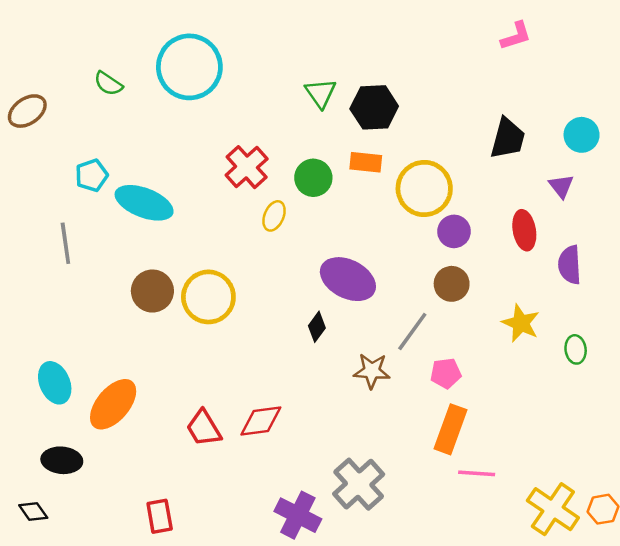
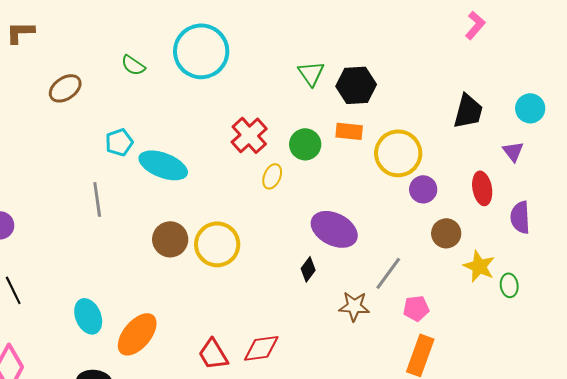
pink L-shape: (516, 36) -> (475, 25), turned -32
brown circle: (452, 284) -> (446, 233), moved
green ellipse: (576, 349) -> (509, 285), moved

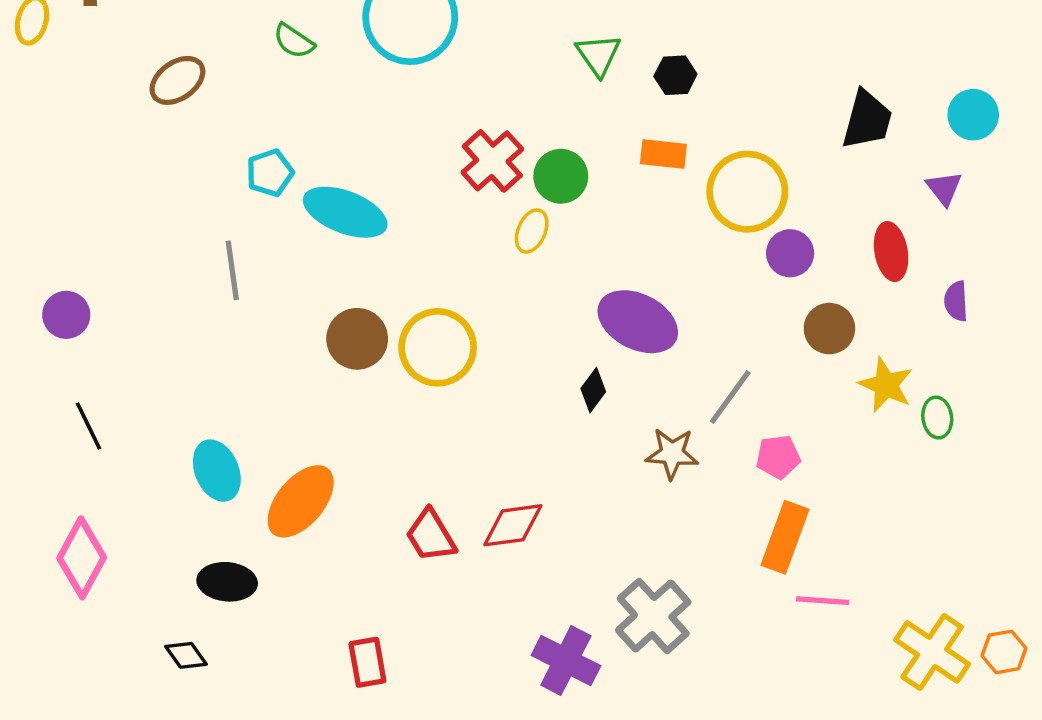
black hexagon: (356, 85) -> (675, 75), size x0.6
green circle: (305, 144) -> (561, 176), moved
purple semicircle: (520, 217) -> (956, 301), size x0.7

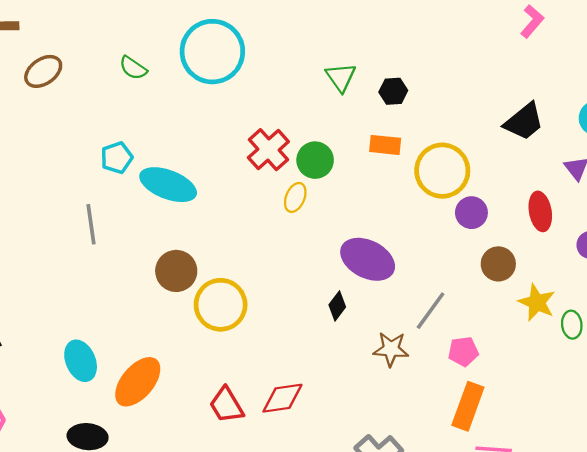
brown ellipse: (177, 80) -> (43, 71), moved
black trapezoid: (867, 120) -> (524, 122), turned 36
yellow circle: (438, 347) -> (221, 305), moved

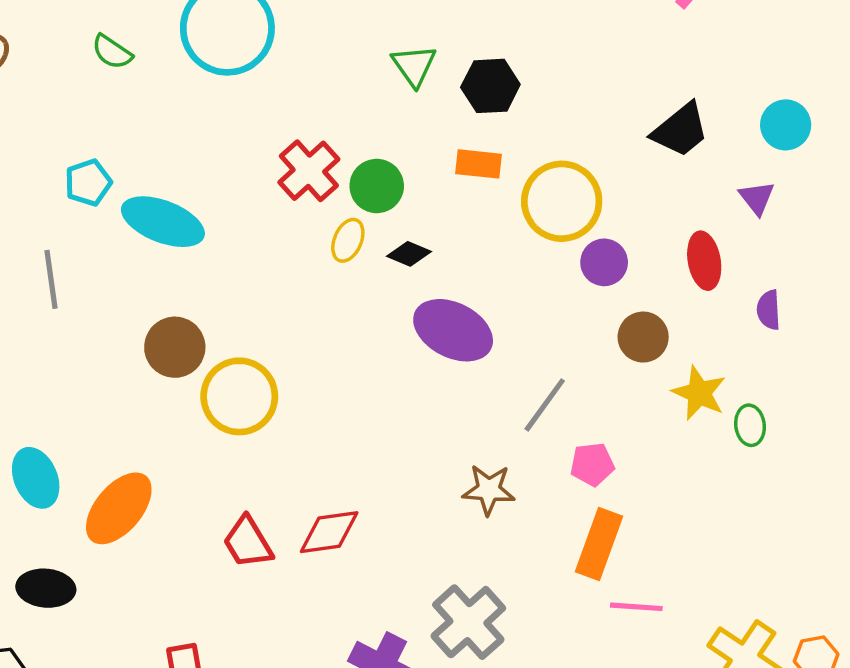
black hexagon: (393, 91) -> (490, 86), size x1.4
black diamond: (337, 306) -> (409, 254), moved, turned 76
brown star: (391, 349) -> (489, 490), moved

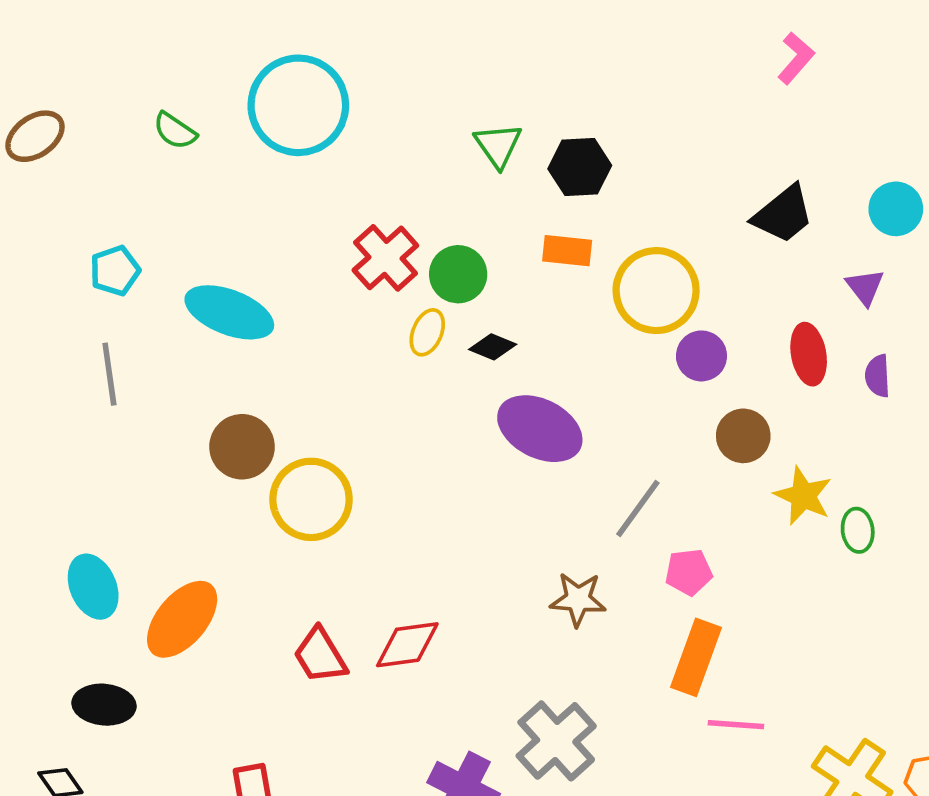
cyan pentagon: (88, 183) -> (115, 271), moved
purple semicircle: (769, 310) -> (878, 376), moved

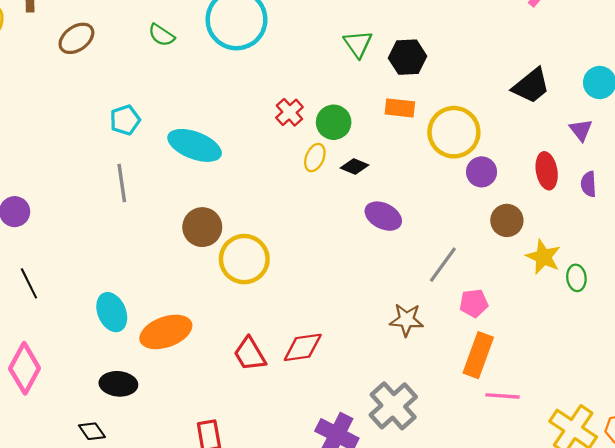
red cross: (385, 258) -> (289, 112), size x0.7
purple ellipse: (540, 429) -> (383, 216), size x0.7
orange ellipse: (182, 619) -> (166, 332), turned 30

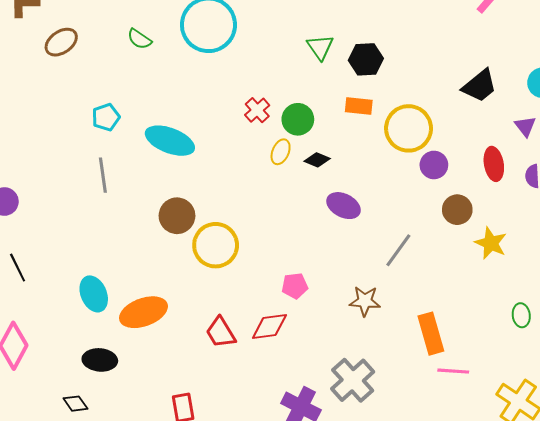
green ellipse: (576, 278) -> (521, 315), moved
pink pentagon: (474, 303) -> (295, 286), moved
orange rectangle: (478, 355) -> (431, 334), turned -36

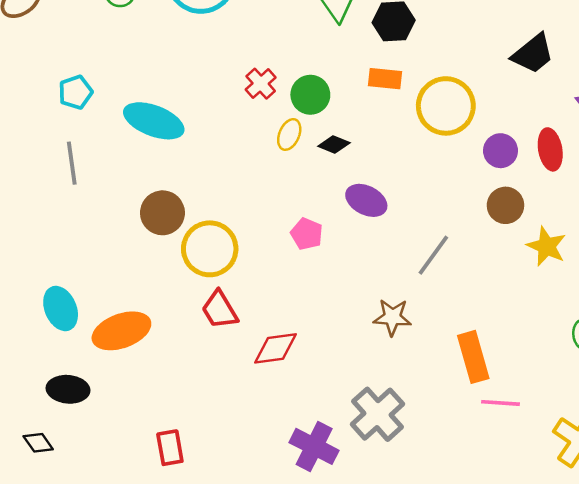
purple circle: (434, 165) -> (501, 151), moved
pink pentagon: (295, 286) -> (307, 234), moved, turned 30
red trapezoid: (221, 333) -> (220, 310), moved

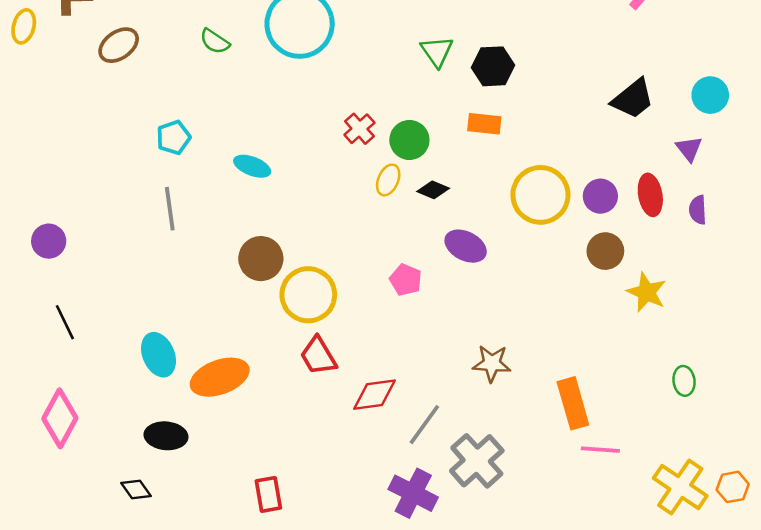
yellow circle: (446, 106) -> (540, 195), moved
cyan ellipse: (154, 121) -> (252, 166), size x0.6
gray line: (433, 255) -> (424, 425), moved

